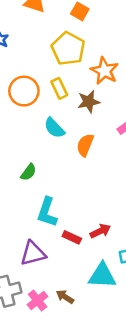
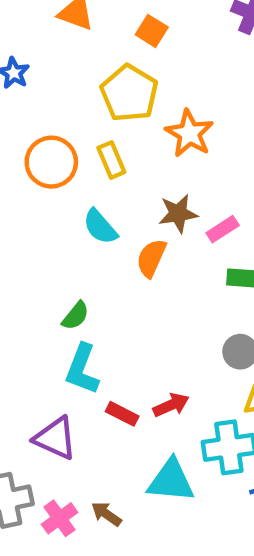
brown star: (89, 102) -> (178, 214), moved
green semicircle: (28, 172) -> (76, 316), moved
purple triangle: (33, 253) -> (55, 438), turned 36

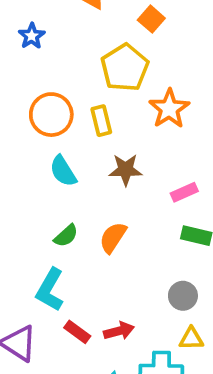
brown star: (178, 214) -> (126, 170), moved
cyan semicircle: (100, 227) -> (63, 171), moved
orange semicircle: (151, 258) -> (113, 238), moved
green semicircle: (76, 316) -> (66, 236), moved

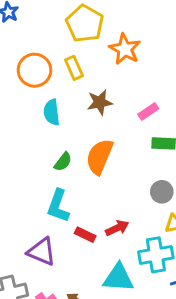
cyan semicircle: (63, 171) -> (52, 112), turned 35
orange semicircle: (113, 238) -> (99, 157), size x1.4

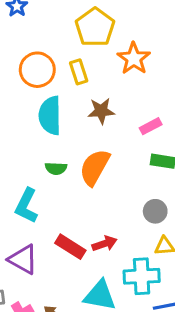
cyan semicircle: (52, 112) -> (50, 115), size x1.4
green semicircle: (63, 162) -> (56, 168), turned 48
cyan L-shape: (58, 206) -> (26, 206), moved
red rectangle: (85, 235) -> (70, 247), size x1.4

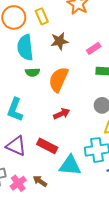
green semicircle: (56, 168) -> (33, 72), moved
red arrow: (105, 244) -> (62, 114), moved
red rectangle: (70, 247) -> (47, 146), moved

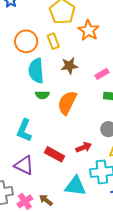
red arrow: (62, 114) -> (84, 147), moved
red rectangle: (47, 146) -> (54, 154), moved

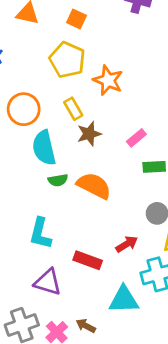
yellow rectangle: (53, 41) -> (73, 109), moved
orange semicircle: (67, 103) -> (94, 186), turned 100

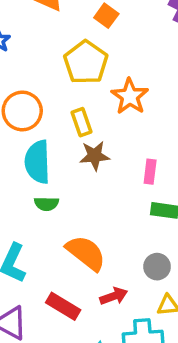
pink rectangle: (136, 138) -> (150, 172), turned -54
orange semicircle: (94, 186) -> (86, 253), moved

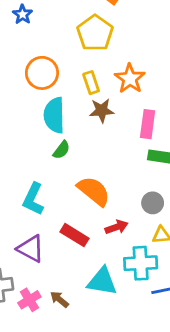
orange star: (130, 96) -> (130, 79), moved
pink rectangle: (150, 172) -> (148, 124), size x1.4
green semicircle: (46, 204) -> (61, 150), turned -54

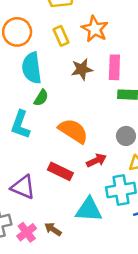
brown star: (102, 110) -> (82, 69), moved
cyan L-shape: (33, 199) -> (20, 125), moved

